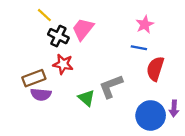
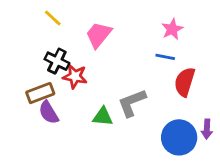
black cross: (58, 36) -> (57, 61), moved
purple semicircle: (41, 94) -> (49, 112), turned 54
green triangle: (86, 98) -> (103, 117), turned -36

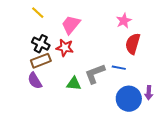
blue line: (165, 57) -> (119, 68), moved
red star: (75, 76) -> (65, 48), moved
red semicircle: (185, 82) -> (133, 44), moved
brown rectangle: (40, 93) -> (41, 61), moved

